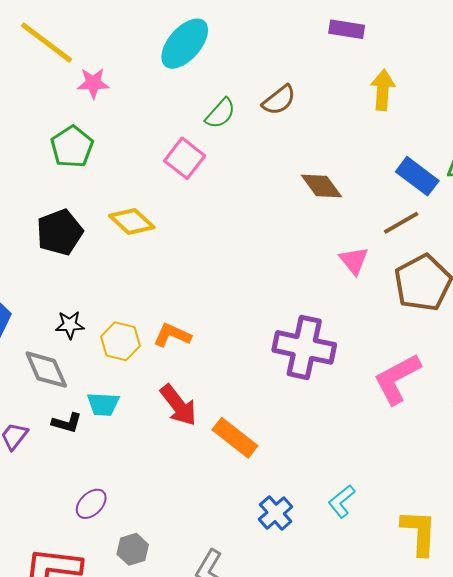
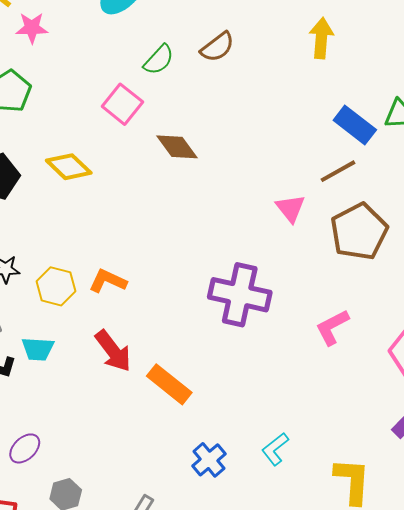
brown diamond: (322, 186) -> (177, 147), moved
pink L-shape: (397, 379) -> (332, 327), size x0.7

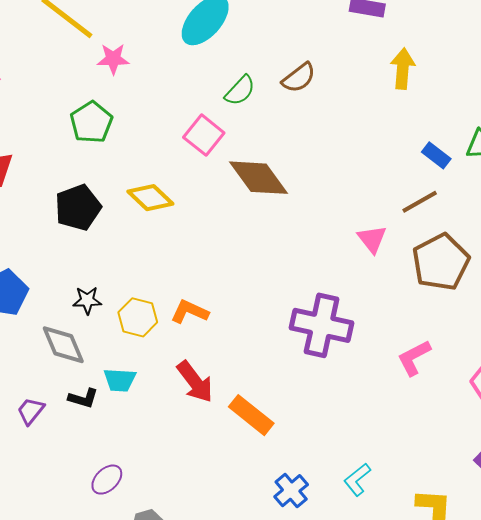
blue rectangle: (355, 125) -> (436, 155), size x0.7
brown diamond: (177, 147) -> (259, 178), size x1.4

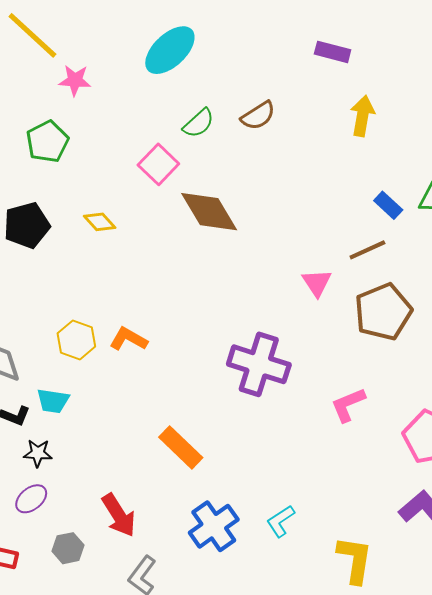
yellow diamond: (150, 198) -> (100, 222), size x0.7
black star: (87, 300) -> (38, 453), moved
red arrow: (195, 382) -> (119, 515), moved
blue cross: (291, 491) -> (214, 526), size x1.4

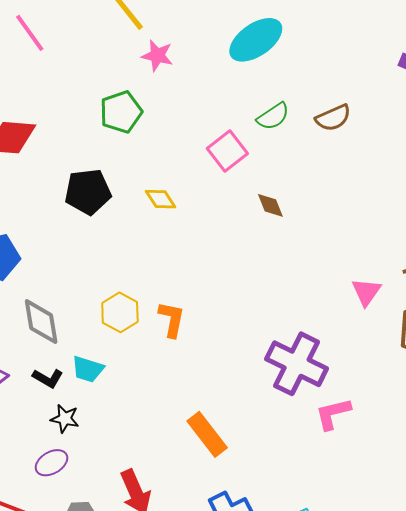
brown diamond: (209, 212) -> (270, 205), size x0.5
orange L-shape: (128, 339) -> (172, 319), turned 63
pink L-shape: (348, 405) -> (333, 414), moved

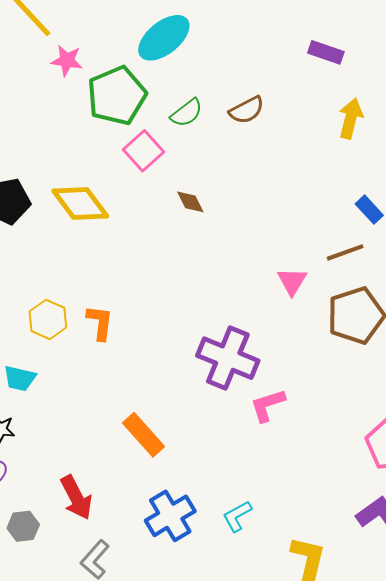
green pentagon: (121, 112) -> (117, 96), moved, size x1.4
yellow diamond: (161, 199) -> (80, 204), size x1.8

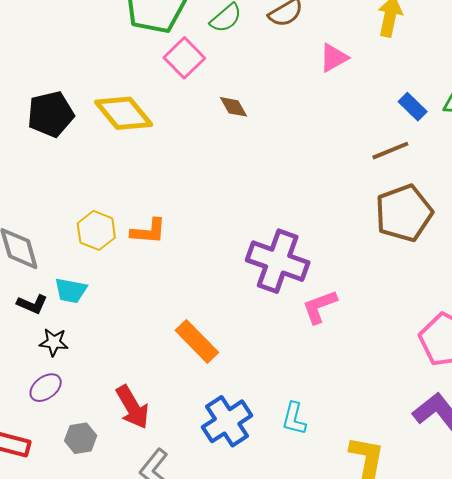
pink triangle: (292, 281) -> (334, 58), moved, turned 32
orange L-shape: (100, 323) -> (148, 231), turned 90
cyan L-shape: (237, 516) -> (294, 419), turned -44

